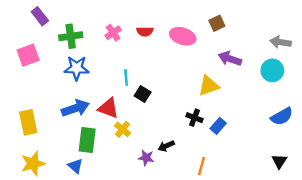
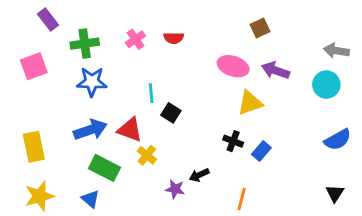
pink ellipse: (183, 36) -> (233, 66), moved
green rectangle: (87, 140) -> (104, 168), turned -70

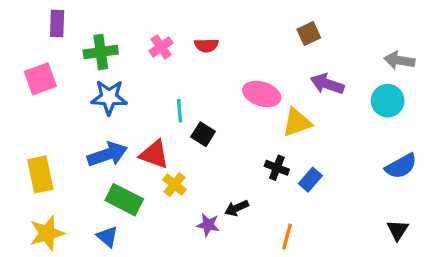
purple rectangle: (48, 20) -> (57, 23), turned 40
pink ellipse: (233, 66) -> (262, 94), moved

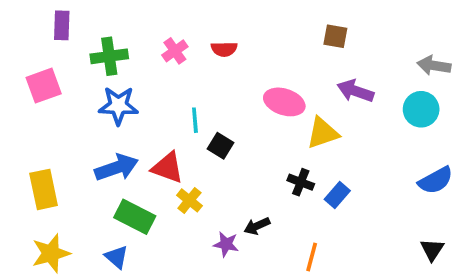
brown square: (309, 34) -> (335, 36), turned 35

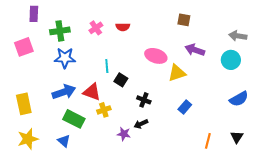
black cross: (301, 182) -> (144, 100), moved
yellow cross: (189, 200) -> (104, 110), turned 32
orange line: (312, 257) -> (208, 141), moved

